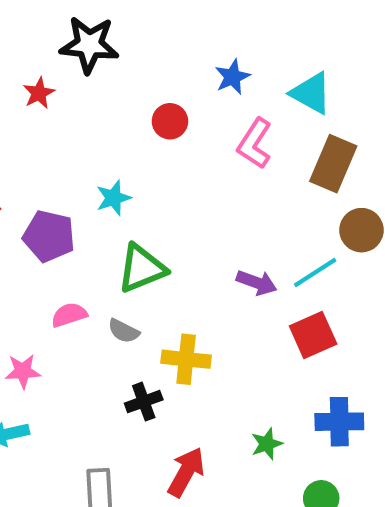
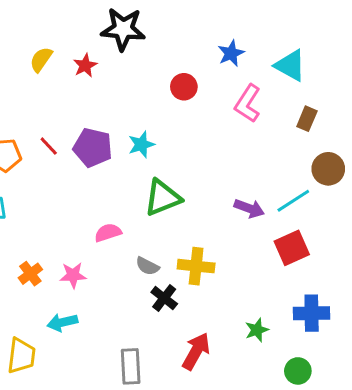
brown rectangle: (333, 164) -> (307, 119), size x0.6
purple pentagon: (49, 236) -> (93, 148), moved
gray semicircle: (124, 331) -> (147, 266), moved
black cross: (144, 402) -> (164, 298), turned -32

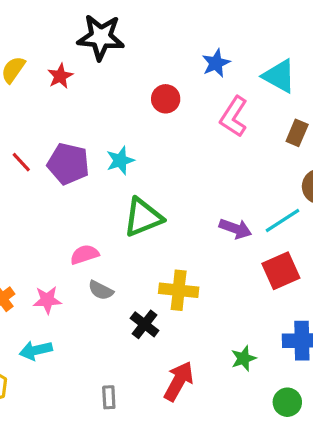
gray semicircle: (147, 266) -> (101, 290), moved
gray rectangle: (131, 366) -> (109, 397), size x0.6

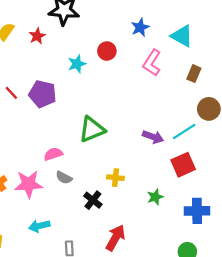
cyan star: (120, 160) -> (77, 64), moved
yellow cross: (179, 290) -> (115, 178), size x0.7
pink star: (47, 300) -> (29, 184), size x1.5
cyan arrow: (36, 350) -> (39, 226), moved
green star: (244, 358) -> (155, 197), moved

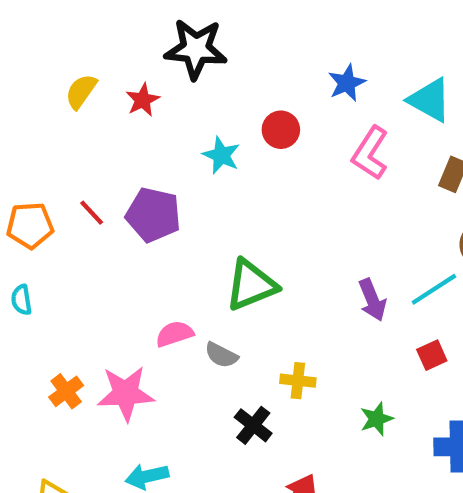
cyan star: (77, 64) -> (221, 155), turned -30
purple arrow: (153, 137) -> (372, 300), turned 48
red square: (183, 165) -> (432, 355), size x0.6
gray semicircle: (64, 178) -> (221, 355), moved

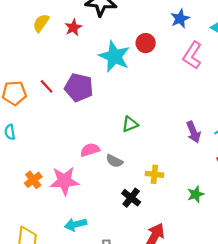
cyan star: (221, 155) -> (114, 56), size x1.6
green triangle: (251, 285) -> (130, 124), size x0.6

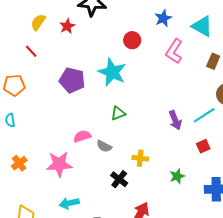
cyan star: (114, 56) -> (112, 72), moved
red line: (47, 86) -> (31, 51), moved
orange cross: (33, 180) -> (19, 163), moved

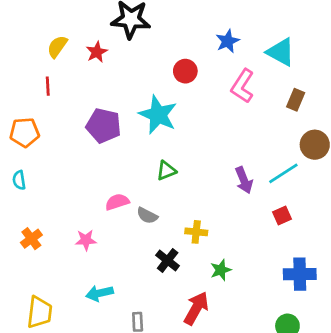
red line: (31, 51) -> (48, 86), turned 40
pink star: (59, 164) -> (86, 240), size x0.6
green star: (177, 176) -> (221, 270), moved

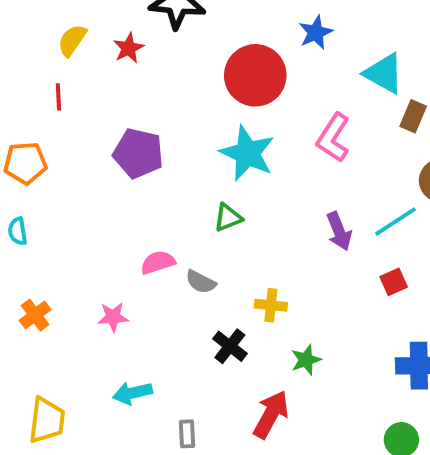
cyan triangle: (281, 52) -> (384, 73), moved
red circle: (185, 71) -> (255, 75), size x1.8
pink L-shape: (243, 86) -> (333, 138), moved
cyan star: (158, 115) -> (247, 153), moved

